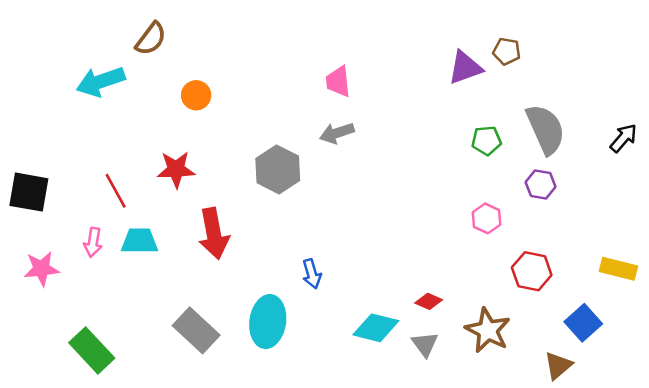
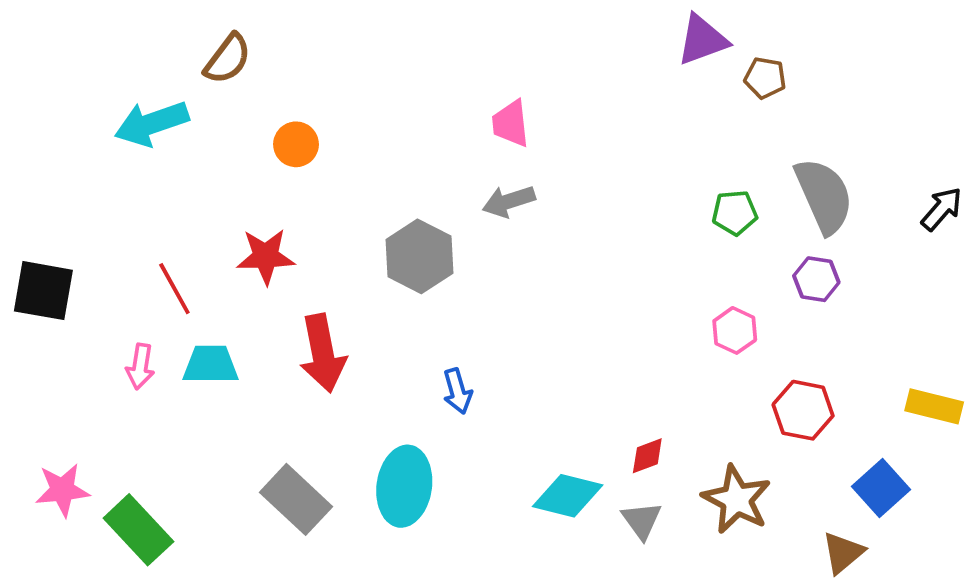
purple triangle: (465, 68) -> (702, 40), moved
pink star: (41, 269) -> (62, 490), moved
blue arrow: (312, 274) -> (457, 391), moved
red diamond: (429, 301) -> (647, 456), turned -44

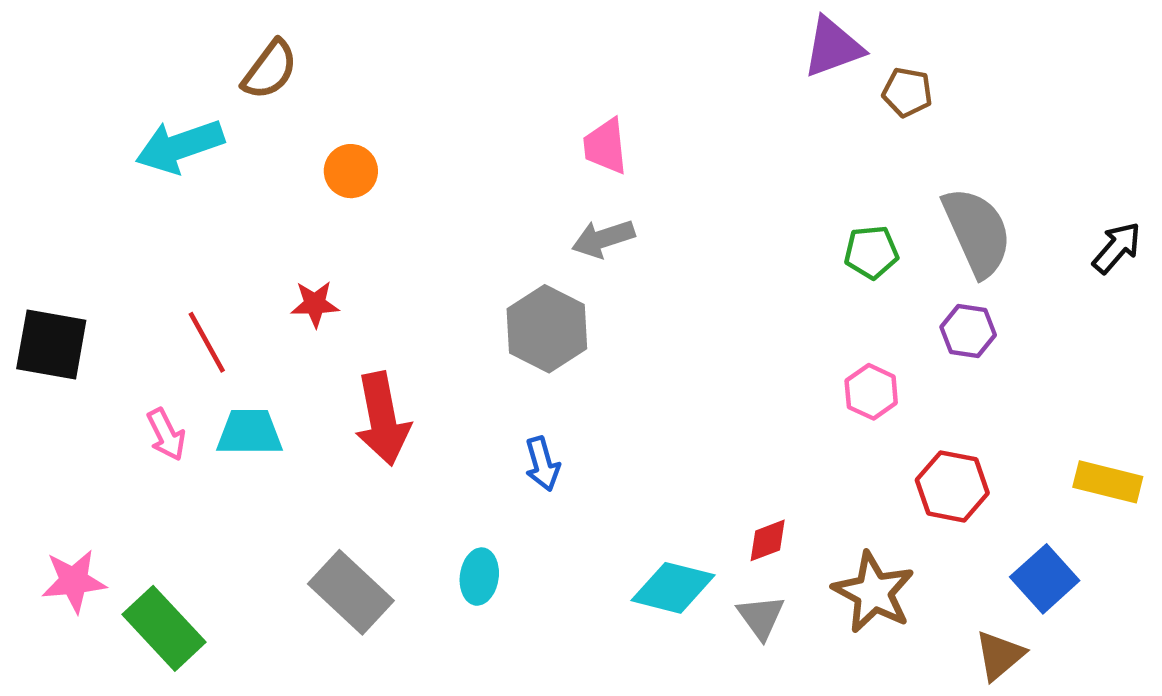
red star: (266, 256) -> (315, 304), size x0.7
gray hexagon: (419, 256) -> (547, 329), moved
pink arrow: (140, 367) -> (166, 435), turned -36
cyan ellipse: (404, 486) -> (479, 577), size x0.6

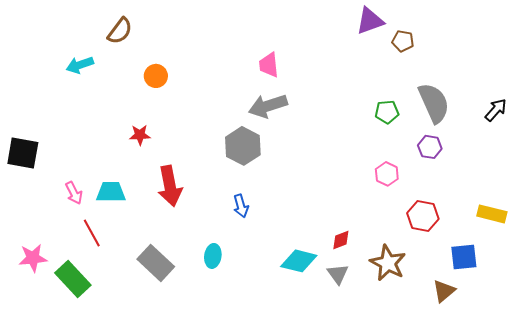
cyan arrow: (180, 146) -> (80, 65), size x0.7
gray arrow: (603, 239) -> (268, 106), size x1.4
red line: (207, 342) -> (92, 233), moved
blue square: (1045, 579) -> (464, 257), turned 36

